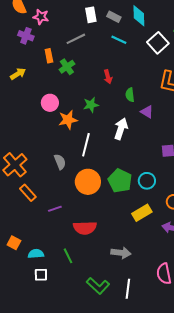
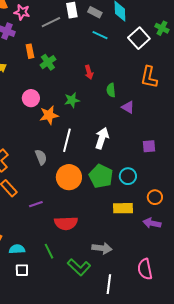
gray line: (76, 39) -> (51, 22), moved
white arrow: (121, 129) -> (102, 138), moved
yellow rectangle: (142, 213) -> (123, 208), turned 30
green L-shape: (98, 286) -> (79, 267), moved

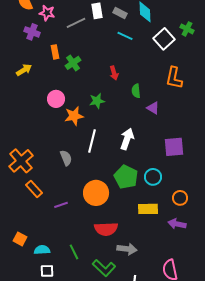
purple square: (149, 146) -> (174, 147), size x1.5
orange circle: (69, 177) -> (96, 193), moved
red semicircle: (66, 223) -> (106, 229), moved

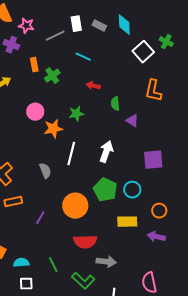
cyan line: (125, 36) -> (83, 57), moved
red arrow: (114, 73) -> (93, 86), turned 120
orange rectangle: (34, 189) -> (13, 202), turned -60
purple line: (61, 205) -> (40, 218), turned -40

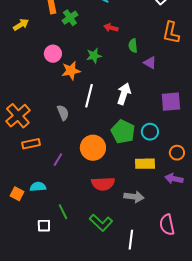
gray arrow: (106, 262) -> (134, 197), moved
cyan semicircle: (21, 263) -> (38, 187), moved
green line: (53, 265) -> (63, 212), moved

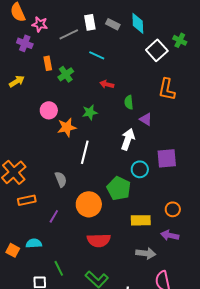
white arrow: (124, 94) -> (128, 139), moved
gray semicircle: (63, 113) -> (61, 179), moved
cyan circle: (150, 132) -> (140, 169), moved
gray arrow: (134, 197) -> (146, 253), moved

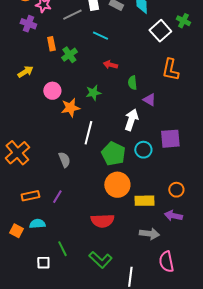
yellow arrow: (17, 81) -> (25, 72), moved
green pentagon: (119, 188) -> (113, 154), moved
orange rectangle: (27, 200) -> (30, 196), moved
orange circle: (89, 204) -> (117, 185), moved

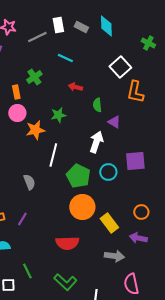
white square: (160, 31) -> (120, 67), moved
orange rectangle: (51, 44) -> (16, 92), moved
yellow rectangle: (144, 201) -> (109, 223), turned 54

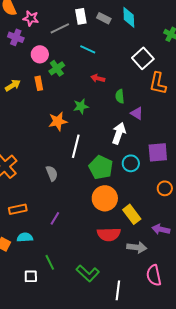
pink circle: (17, 113) -> (40, 54), moved
orange circle: (141, 212) -> (165, 188), moved
purple line: (22, 219) -> (55, 218), moved
red semicircle: (67, 243) -> (109, 234), moved

